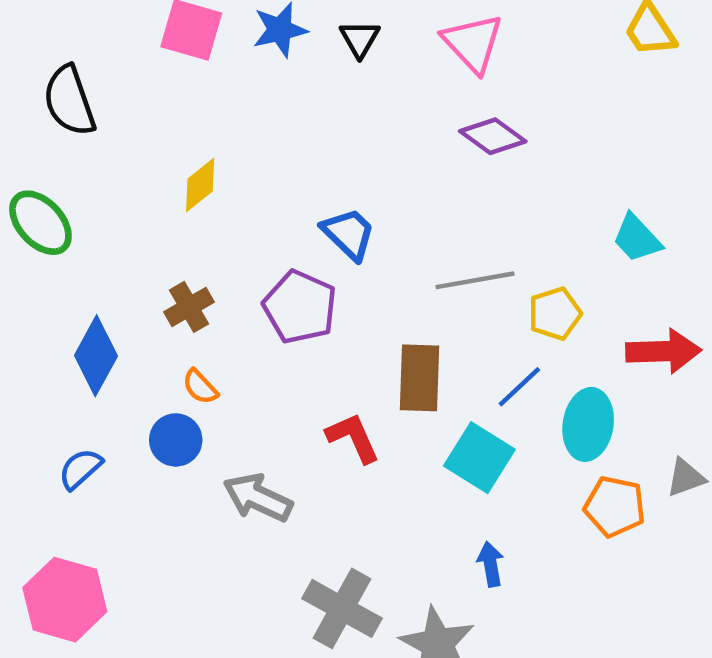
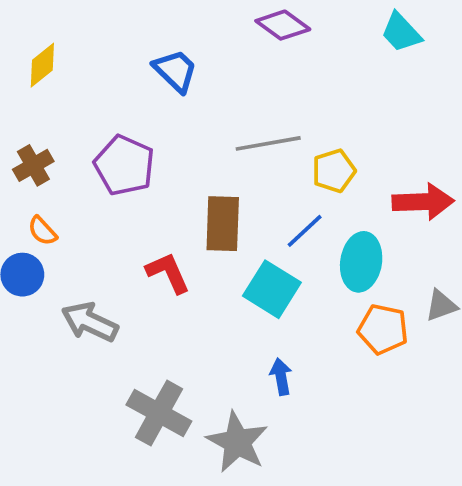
blue trapezoid: (349, 234) -> (175, 71), moved
cyan trapezoid: (637, 238) -> (401, 32), moved

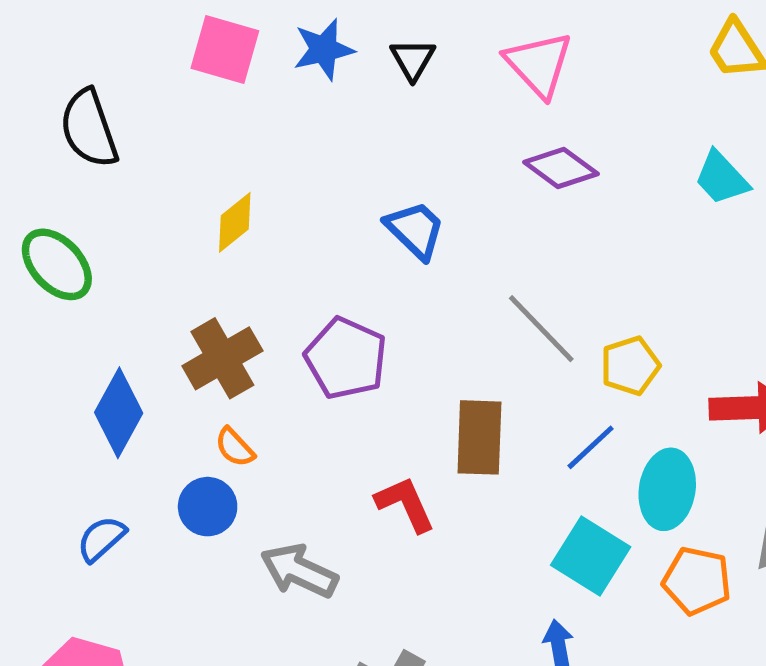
gray line: (268, 143) -> (541, 329), turned 56
brown cross: (33, 165) -> (222, 358), size x1.4
cyan square: (272, 289) -> (591, 556), moved

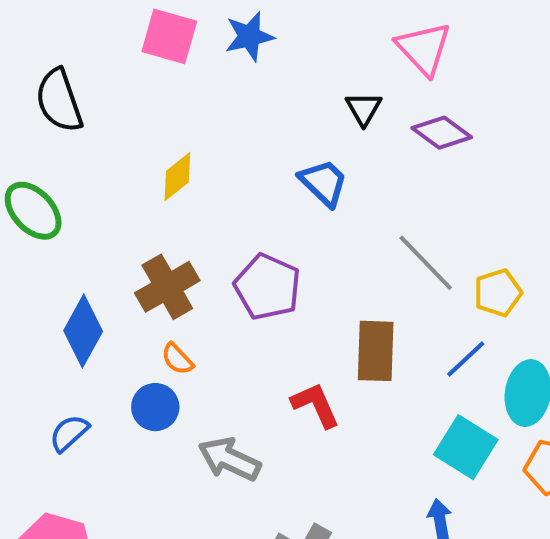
black triangle: (413, 59) -> (364, 109), moved

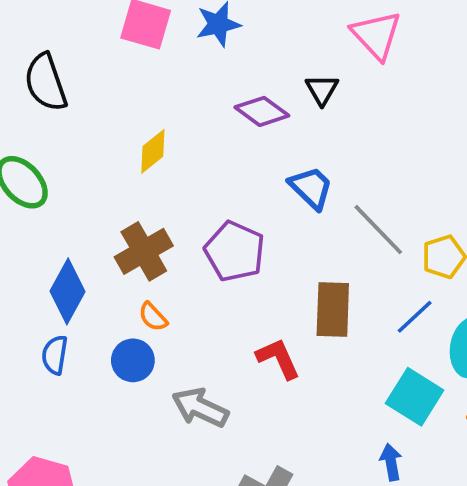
purple diamond: (442, 133) -> (262, 111), moved
blue trapezoid: (324, 183) -> (311, 188), moved
blue semicircle: (69, 433) -> (55, 355), moved, turned -39

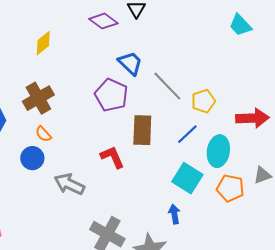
purple pentagon: (235, 251) -> (111, 95), moved

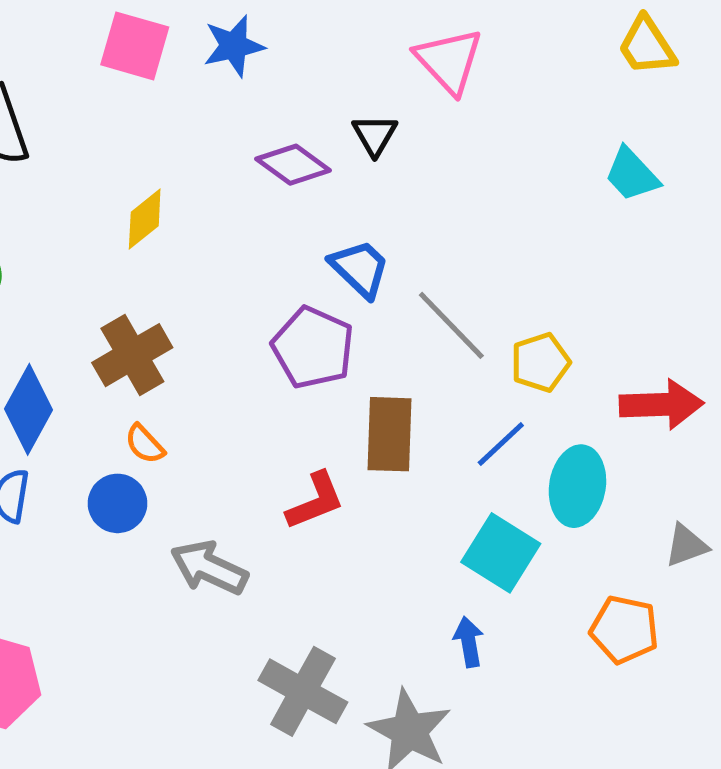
red L-shape: (112, 157) -> (315, 501), turned 92
orange pentagon: (230, 188) -> (624, 630), moved

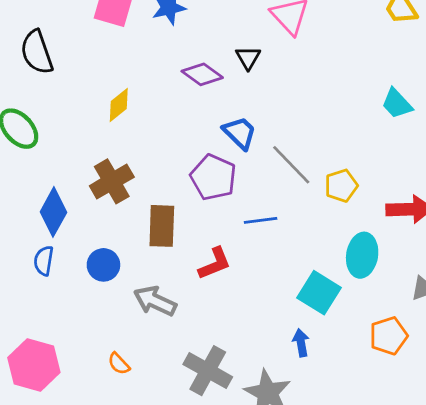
cyan trapezoid: (632, 175) -> (397, 104), moved
brown rectangle: (390, 434) -> (162, 226), moved
orange semicircle: (145, 444) -> (119, 364), moved
blue line: (501, 444) -> (261, 220), moved, turned 36
orange pentagon: (624, 630) -> (389, 336), turned -30

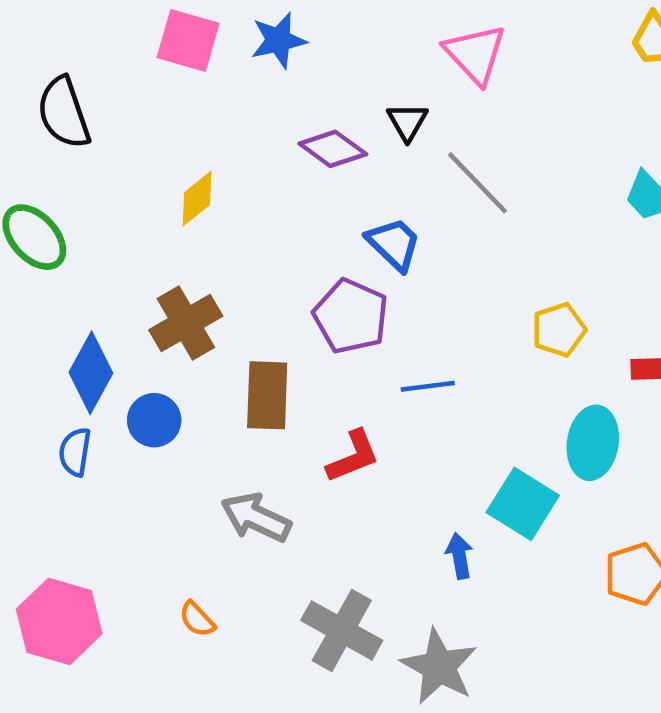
gray line: (291, 165) -> (477, 183), moved
blue circle: (103, 265) -> (154, 420), moved
blue arrow: (301, 343) -> (459, 556), moved

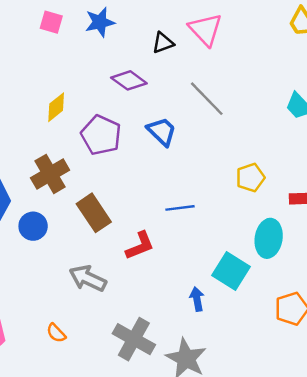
pink square: (188, 40) -> (51, 22), size x0.7
black triangle: (407, 122) -> (163, 43), moved, turned 40
purple pentagon: (351, 316) -> (101, 135), moved
brown rectangle: (267, 395) -> (94, 213), turned -36

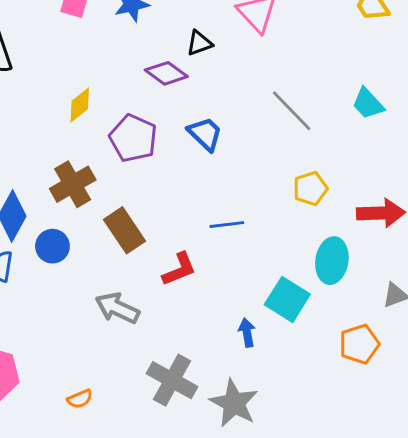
black triangle: (163, 43) -> (199, 43), moved
gray line: (207, 99) -> (292, 111), moved
orange semicircle: (56, 333) -> (80, 399), moved, turned -70

